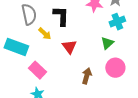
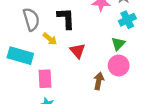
pink circle: (115, 68) -> (119, 66), moved
pink rectangle: (37, 70) -> (45, 79), turned 48

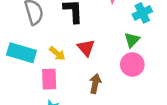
yellow arrow: (50, 39) -> (57, 54), moved
brown arrow: (99, 81) -> (95, 84), moved

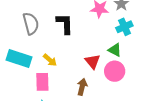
green triangle: (132, 40) -> (115, 50), turned -48
red triangle: (86, 48) -> (93, 61), moved

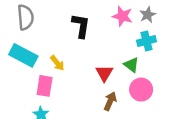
gray semicircle: (31, 23) -> (25, 17), moved
pink circle: (115, 71) -> (141, 90), moved
brown arrow: (82, 87) -> (110, 101), moved

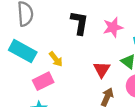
pink star: (122, 16) -> (113, 27), moved, turned -30
pink rectangle: (45, 86) -> (43, 81), turned 54

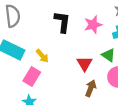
pink rectangle: (43, 81) -> (32, 77), turned -30

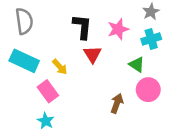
red triangle: (85, 63) -> (92, 54), moved
pink rectangle: (32, 77) -> (48, 91), turned -66

